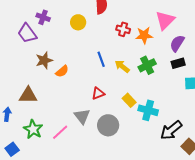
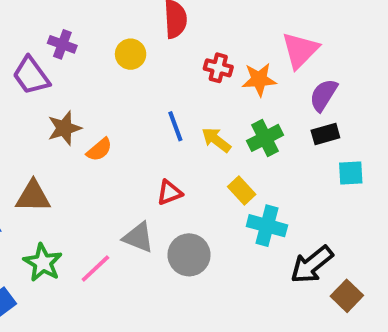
yellow rectangle: (129, 100) -> (242, 191), moved
gray triangle: (82, 116) -> (138, 237), turned -30

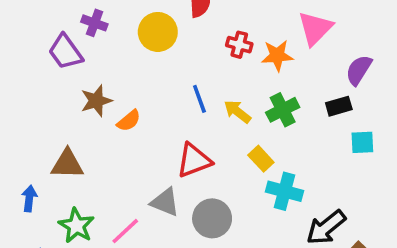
yellow circle: (131, 54) -> (158, 32), size x1.4
purple semicircle: (323, 95) -> (359, 70), moved
red triangle: (170, 193) -> (194, 160), size x1.5

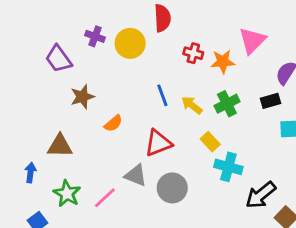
purple cross: (94, 23) -> (95, 36), moved
orange semicircle: (129, 121) -> (113, 123), moved

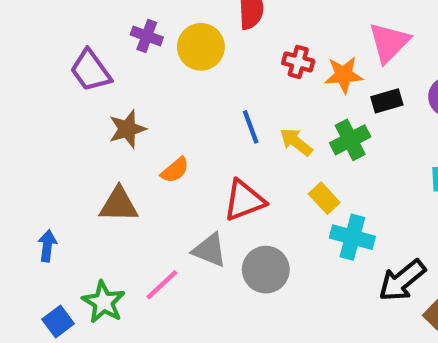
black rectangle: (270, 101) -> (387, 101), moved
brown triangle: (60, 146) -> (119, 205), moved
green star: (67, 194) -> (104, 302), moved

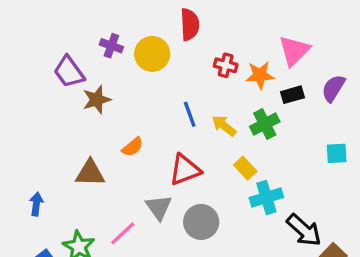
brown star: (127, 129) -> (97, 100), moved
cyan cross: (352, 237) -> (266, 197), turned -32
gray triangle: (210, 250) -> (159, 207), turned 32
black arrow: (402, 280) -> (304, 230), turned -99

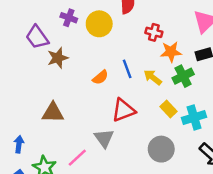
orange star: (260, 75) -> (171, 52), moved
orange semicircle: (133, 147) -> (100, 77), moved
cyan cross: (266, 197) -> (194, 117), moved
blue arrow: (36, 204) -> (19, 144), moved
gray circle: (201, 222) -> (161, 149), moved

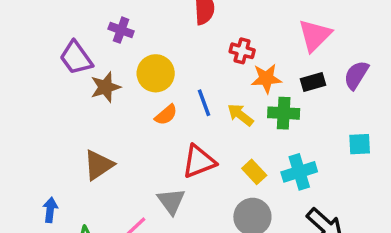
yellow circle: (99, 24) -> (156, 73), moved
green cross: (183, 76) -> (284, 113), turned 30
yellow rectangle: (168, 109) -> (254, 172), moved
brown triangle: (53, 113) -> (99, 165), turned -35

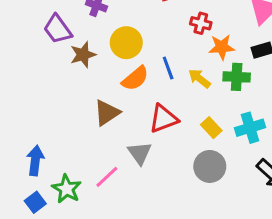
orange semicircle: (166, 115) -> (135, 78), size x1.4
brown triangle: (99, 165) -> (107, 113), moved
blue arrow: (50, 210) -> (35, 160), size x1.4

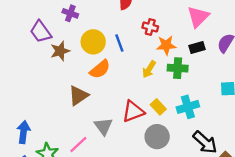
blue line: (168, 68) -> (119, 43), moved
yellow arrow: (199, 78) -> (149, 69), turned -96
red triangle: (164, 119) -> (133, 111), moved

